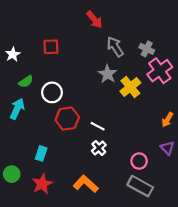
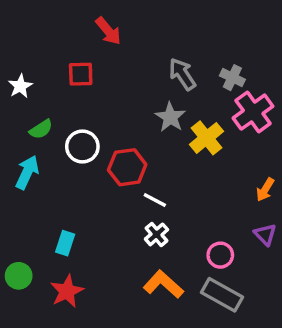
red arrow: (94, 19) -> (108, 31), moved
red hexagon: (67, 119) -> (127, 167), moved
orange L-shape: (86, 184) -> (163, 284), moved

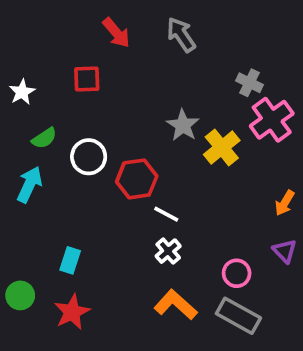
gray arrow: (182, 74) -> (181, 35), moved

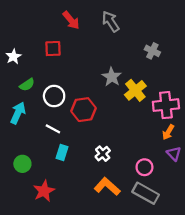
pink cross: (272, 120) -> (166, 105), moved, turned 30
orange arrow: (285, 203) -> (168, 132), moved
white line: (166, 214) -> (53, 129), moved
cyan rectangle: (70, 260) -> (62, 153), moved
green circle: (20, 295) -> (22, 164), moved

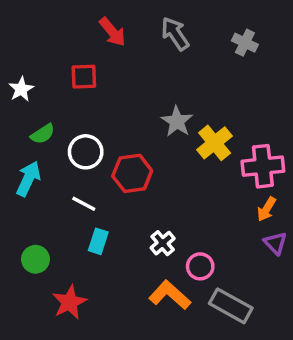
gray cross: (152, 51) -> (245, 43), moved
pink circle: (144, 167) -> (200, 266), moved

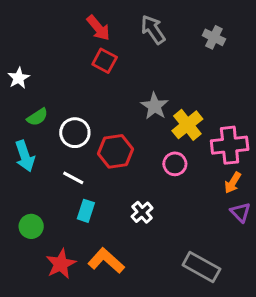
red square: (84, 77) -> (105, 61), moved, turned 30
cyan arrow: (28, 179) -> (25, 156), turned 136
pink circle: (200, 266) -> (175, 164), moved
orange L-shape: (170, 295) -> (106, 261), moved

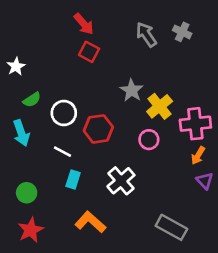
gray arrow: (153, 30) -> (146, 35), moved
white cross: (142, 212) -> (121, 181), size x1.5
red star: (61, 264) -> (31, 230), moved

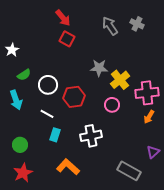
gray star: (132, 90) -> (99, 68), turned -30
white cross: (121, 181) -> (91, 136), turned 30
purple triangle: (205, 181) -> (153, 152), moved, turned 32

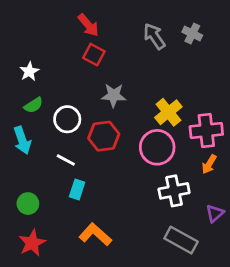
white star: (12, 50) -> (29, 71), moved
gray star: (99, 68) -> (114, 95), moved
pink circle: (112, 105) -> (157, 147), size x1.6
white cross: (91, 136) -> (174, 191), moved

